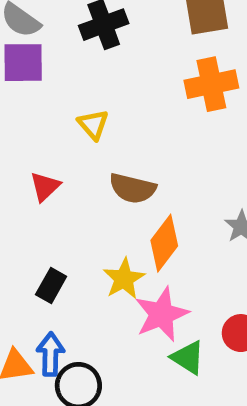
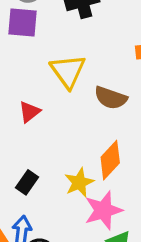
yellow triangle: (93, 124) -> (68, 71), size x1.6
brown semicircle: (133, 188) -> (111, 98), moved

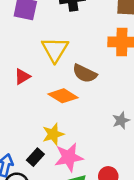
orange diamond: (110, 160) -> (63, 96), moved, turned 72
black rectangle: (27, 182) -> (35, 157), moved

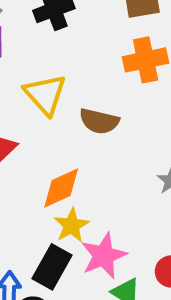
orange diamond: (63, 96) -> (61, 188), moved, turned -44
black rectangle: (35, 157) -> (52, 267), size x1.5

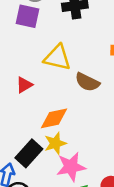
yellow triangle: (45, 94) -> (57, 58), turned -48
black rectangle: (52, 267) -> (29, 153), moved

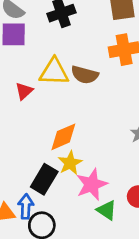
brown semicircle: (87, 82) -> (85, 75), moved
red triangle: (24, 85) -> (24, 91), moved

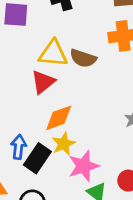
red triangle: (24, 91) -> (43, 82), moved, size x1.4
blue arrow: (26, 206) -> (19, 147), moved

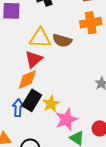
orange diamond: (59, 118) -> (27, 79), moved
black rectangle: (37, 158) -> (32, 100), moved

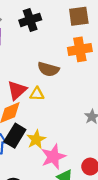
yellow triangle: (40, 38) -> (37, 94), moved, size x0.6

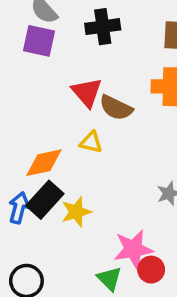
red triangle: (17, 90) -> (87, 92), moved, turned -40
pink star: (53, 157) -> (133, 249), moved

